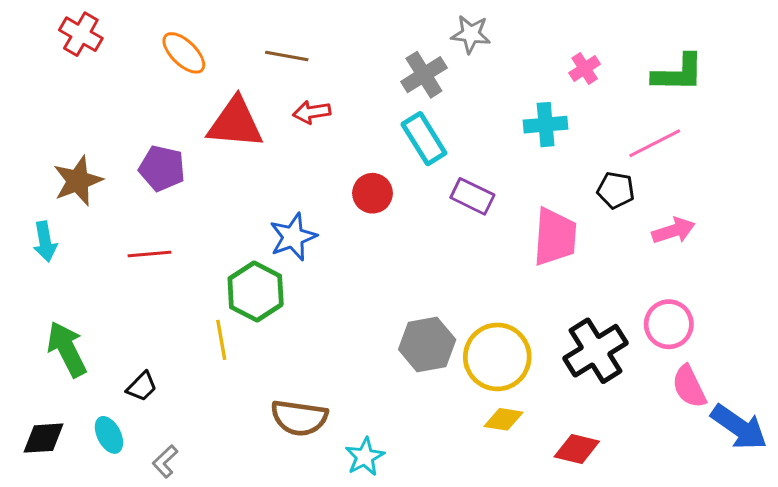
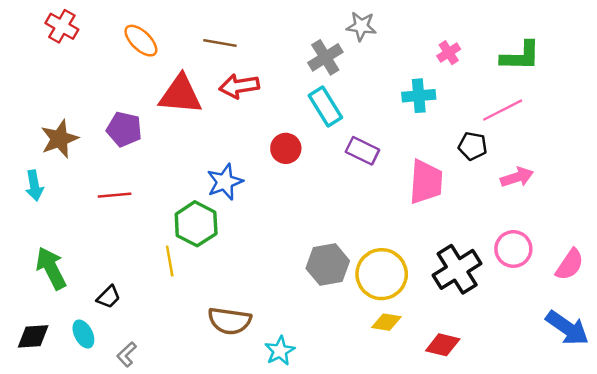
red arrow: (312, 112) -> (239, 86), size x1.4
pink semicircle: (689, 387) -> (570, 265), moved, turned -120

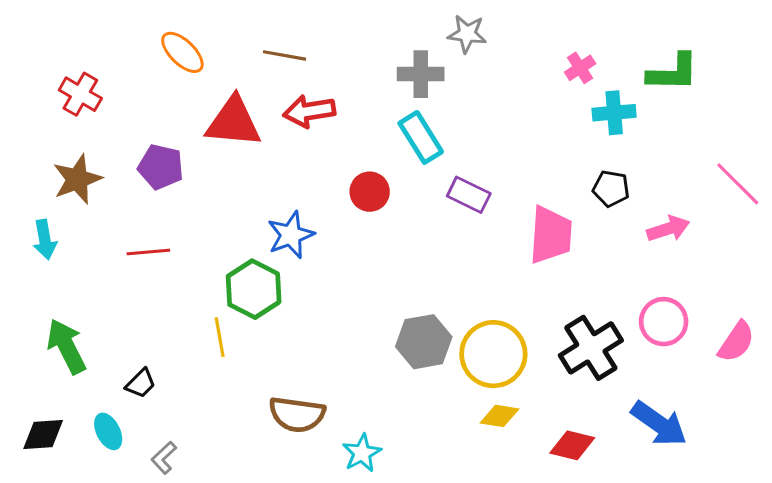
red cross: (62, 26) -> (80, 94), moved
gray cross: (325, 57) -> (421, 74), turned 32
cyan cross: (419, 96) -> (614, 113), moved
pink line: (503, 110) -> (738, 184), moved, turned 72
blue arrow: (567, 328) -> (659, 424), moved

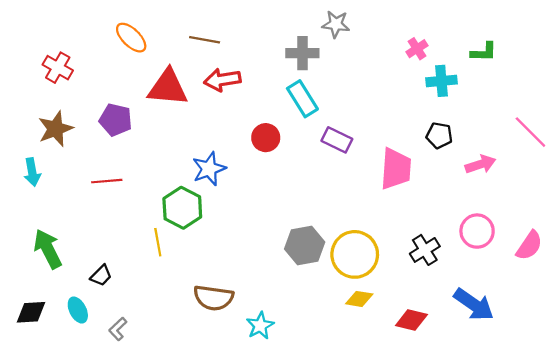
green L-shape: (673, 72) -> (484, 52), size x0.7
black cross: (591, 348) -> (425, 250), size x0.7

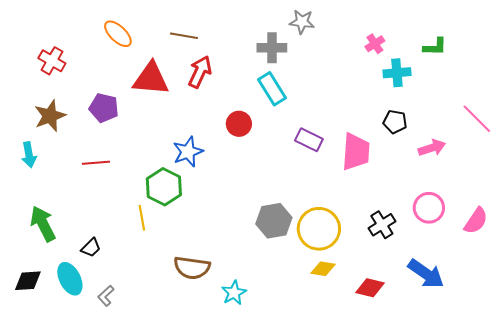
red arrow: (222, 80) -> (200, 72), turned 124
purple rectangle: (337, 140) -> (309, 140), moved
cyan ellipse: (78, 310) -> (70, 279), size x1.4

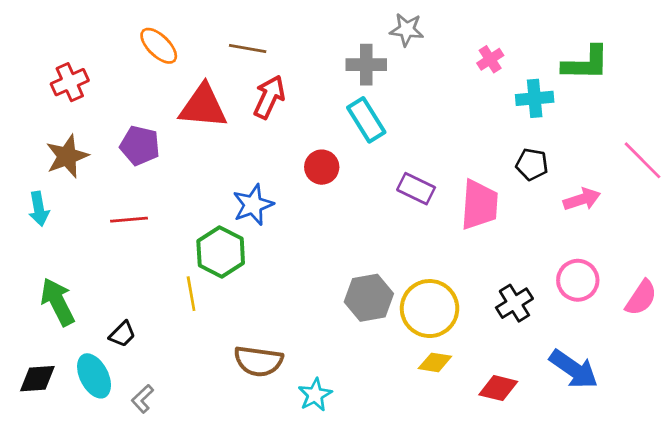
pink cross: (375, 44) -> (490, 59), moved
green L-shape: (435, 47) -> (586, 63), size x1.5
red cross: (52, 61) -> (70, 82), turned 36

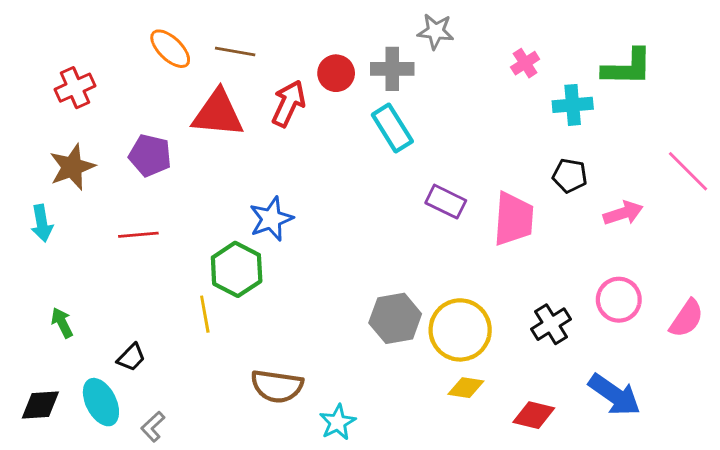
brown line: (248, 48) -> (235, 52), moved
red circle: (322, 167) -> (336, 73), moved
green arrow: (58, 302) -> (62, 323), size x0.6

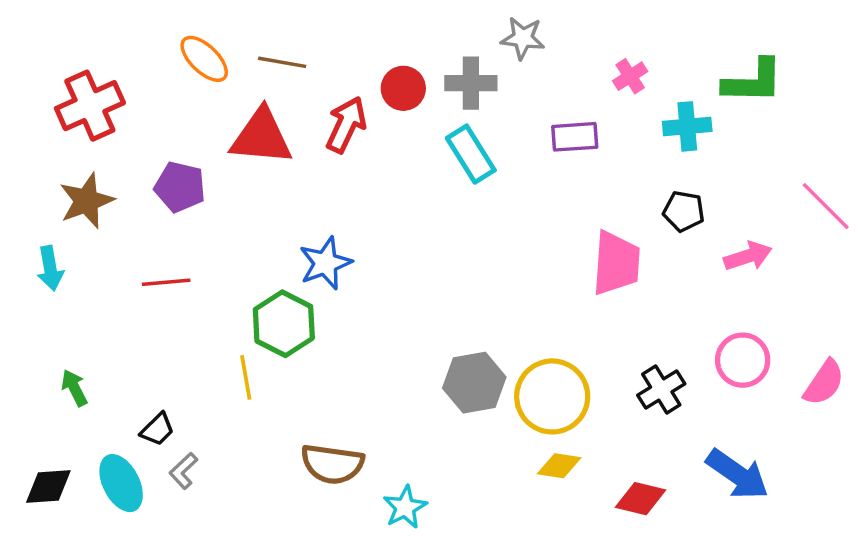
red cross: (75, 88) -> (90, 106), size x1.4
purple rectangle: (446, 202) -> (575, 137), moved, turned -30
gray L-shape: (153, 427) -> (183, 471), moved

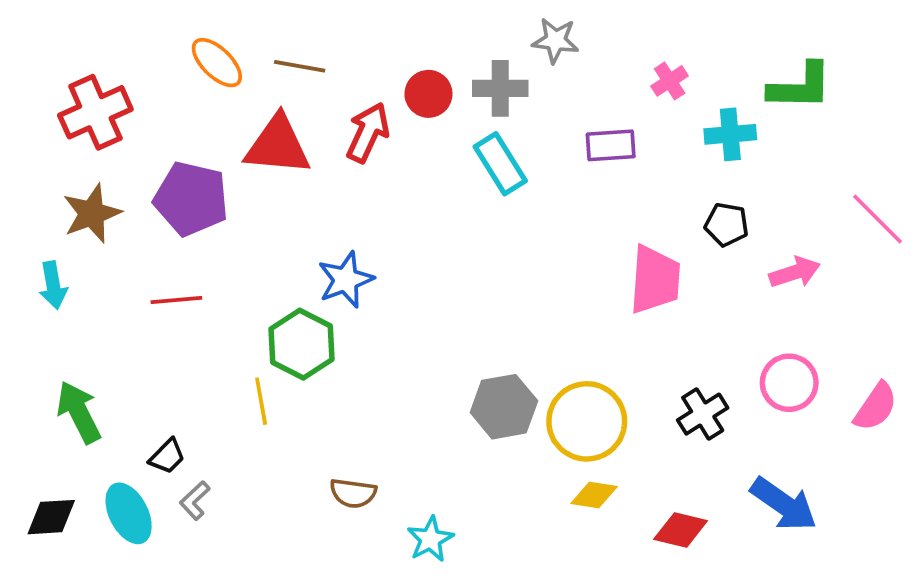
purple pentagon: (180, 187) -> (191, 199), size x1.4
green arrow: (74, 388) -> (79, 412), size x1.6
brown semicircle: (332, 464) -> (353, 493), size x0.7

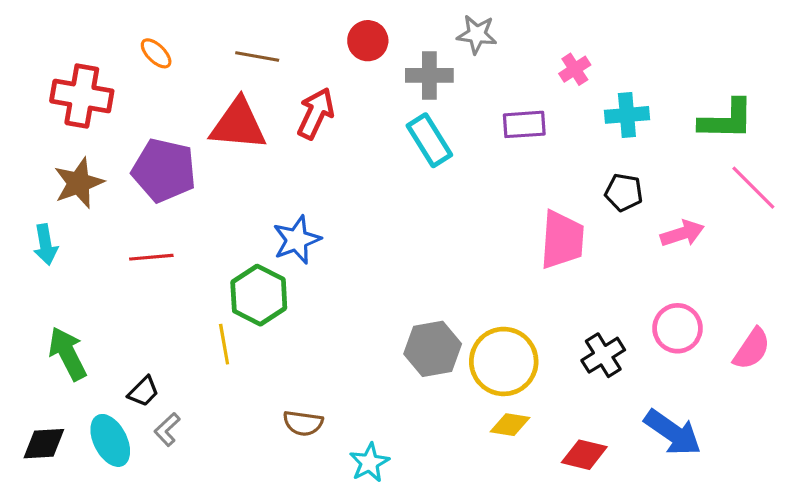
orange ellipse: (217, 63) -> (156, 53), moved, size x0.7
green L-shape: (800, 86) -> (726, 120), moved
red circle: (428, 94) -> (368, 41), moved
red cross: (95, 112) -> (82, 96), turned 34

